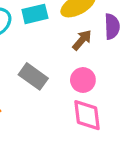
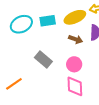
brown arrow: (82, 40) -> (76, 39), turned 64

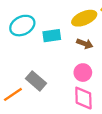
cyan rectangle: (48, 21) -> (52, 36), moved
gray rectangle: (43, 60) -> (36, 81), moved

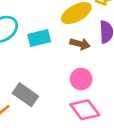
pink diamond: (83, 98) -> (85, 110), turned -30

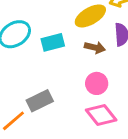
gray rectangle: (25, 95) -> (40, 101), turned -60

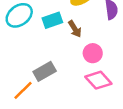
brown arrow: (95, 47) -> (75, 29), moved, turned 49

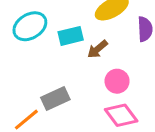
brown arrow: (75, 29) -> (97, 49), turned 77

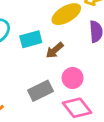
gray rectangle: (55, 99) -> (40, 91), moved

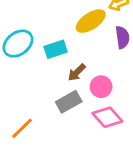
brown arrow: (55, 50) -> (77, 72), moved

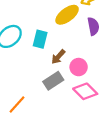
cyan rectangle: (56, 49) -> (40, 39), turned -54

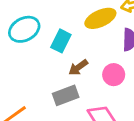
pink circle: (79, 67) -> (114, 75), moved

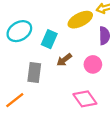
gray rectangle: (66, 95) -> (34, 72), moved, turned -60

